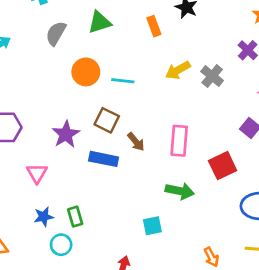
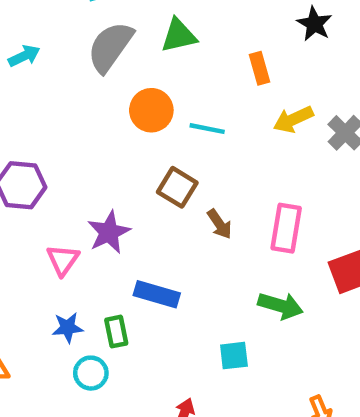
orange rectangle: (154, 26) -> (260, 68), moved
gray semicircle: (56, 33) -> (110, 47), size x1.4
purple star: (66, 134) -> (109, 232), moved
blue rectangle: (104, 159) -> (157, 294), moved

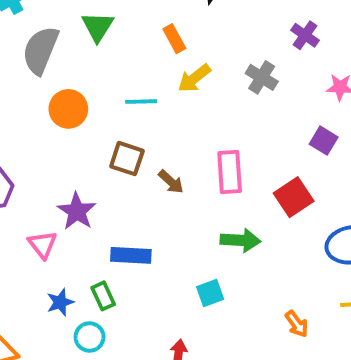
green triangle: (179, 35) -> (98, 27), turned -32
orange circle: (151, 110) -> (68, 109), moved
yellow arrow: (293, 119) -> (194, 78), moved

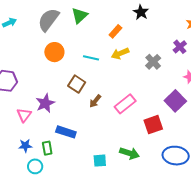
orange rectangle: (174, 39) -> (115, 31), turned 56
purple square: (324, 141) -> (175, 101), size x1.5
pink rectangle: (230, 172) -> (125, 104), turned 40
brown arrow: (171, 182) -> (95, 101), turned 72
green arrow: (240, 240) -> (129, 153), moved

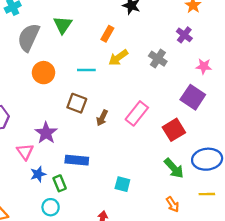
blue star: (25, 146) -> (38, 174), moved
green arrow: (129, 153) -> (174, 168), moved, turned 42
cyan square: (100, 161) -> (122, 184), turned 32

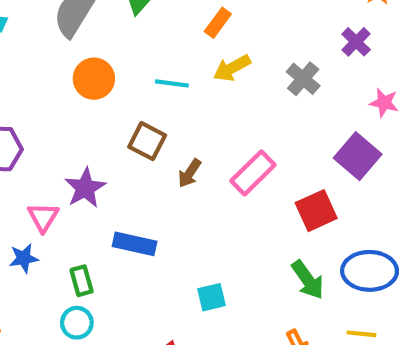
blue star: (38, 174) -> (24, 258), moved
green rectangle: (60, 183) -> (82, 281), moved
cyan square: (122, 184) -> (212, 297), turned -35

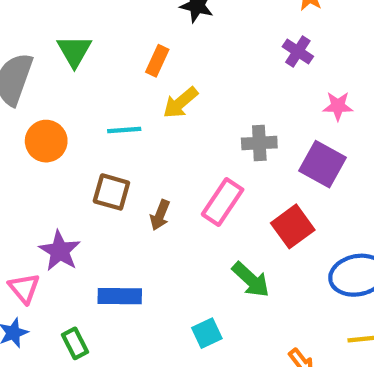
gray cross: (303, 79) -> (259, 143), moved, turned -32
green arrow: (308, 280) -> (251, 280), moved

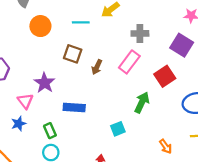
gray cross: (259, 143) -> (140, 33), moved
green arrow: (251, 280) -> (142, 102), turned -110

